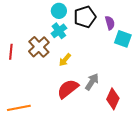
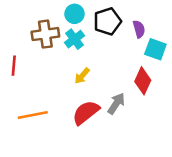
brown cross: (39, 47) -> (45, 34), moved, turned 35
red diamond: (113, 99) -> (143, 81), moved
orange line: (19, 108) -> (33, 115), moved

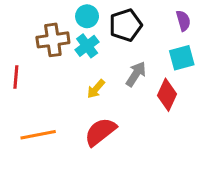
purple semicircle: (139, 29) -> (183, 21), moved
cyan square: (155, 49) -> (182, 58), turned -35
gray arrow: (116, 104) -> (136, 74), moved

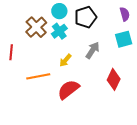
brown cross: (53, 40) -> (36, 27), turned -35
red diamond: (167, 95) -> (114, 79), moved
orange line: (38, 135) -> (38, 76), moved

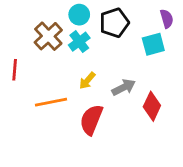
cyan square: (124, 39) -> (153, 44), moved
gray arrow: (93, 50) -> (124, 87), moved, turned 30
red semicircle: (68, 90) -> (91, 120), turned -30

